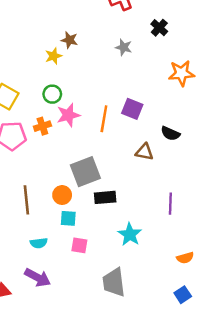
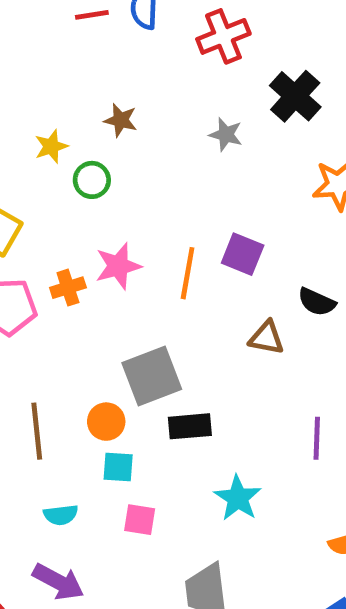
black cross: (159, 28) -> (295, 96), size x1.5
yellow star: (53, 56) -> (51, 146), moved
green circle: (52, 94) -> (92, 180), moved

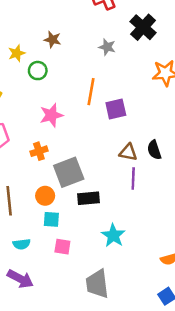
purple square: (243, 254) -> (116, 109), turned -35
orange line: (188, 273) -> (91, 92), moved
orange cross: (68, 288) -> (39, 151), moved
black semicircle: (317, 302) -> (154, 150), moved, turned 48
purple line: (317, 438) -> (133, 178), moved

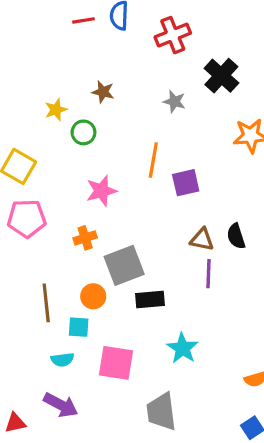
cyan square: (51, 219) -> (79, 327), moved
pink square: (62, 247) -> (116, 363), size x1.6

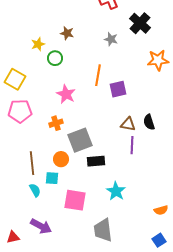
pink star: (101, 191) -> (66, 94), turned -30
cyan semicircle: (62, 360) -> (35, 190), moved, turned -112

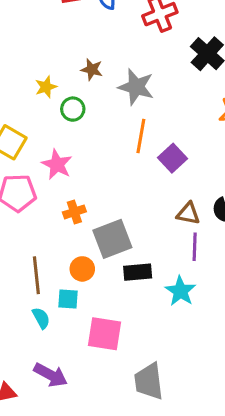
gray star: (111, 39) -> (136, 87), moved, size x1.6
purple square: (118, 89) -> (172, 158), turned -30
pink star: (66, 94) -> (57, 164), moved
cyan star: (116, 191) -> (180, 291), moved

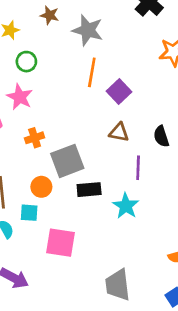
green circle: (73, 109) -> (26, 62), moved
brown triangle: (188, 214) -> (119, 132), moved
gray trapezoid: (149, 381) -> (118, 285), moved

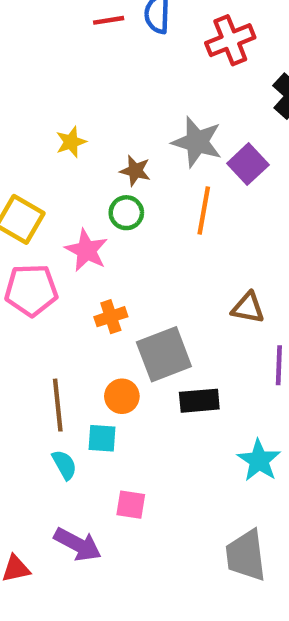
brown star: (50, 15) -> (135, 171), moved
green circle: (26, 62) -> (126, 213), moved
purple square: (119, 91) -> (248, 164), moved
cyan star: (126, 206) -> (259, 460), moved
pink square: (60, 243) -> (131, 505), moved, size x0.6

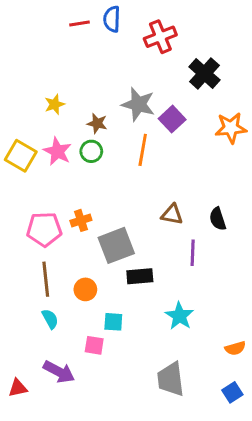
pink star: (87, 250) -> (57, 151), moved
pink pentagon: (31, 290) -> (44, 229), moved
orange circle: (122, 396) -> (85, 289), moved
cyan square: (102, 438) -> (113, 322), moved

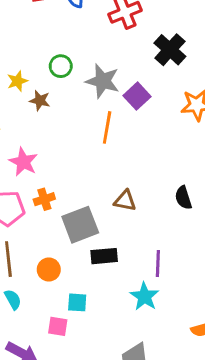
brown star: (97, 123) -> (40, 101), moved
pink star: (57, 151) -> (23, 162), moved
green circle: (91, 151) -> (61, 66), moved
brown triangle: (172, 215) -> (125, 201), moved
purple line: (193, 253) -> (158, 264), moved

